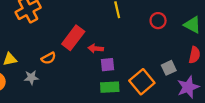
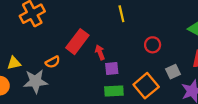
red circle: (158, 21) -> (153, 45), moved
red arrow: (96, 48) -> (100, 52), turned 64
gray star: (31, 77) -> (35, 81), size x1.6

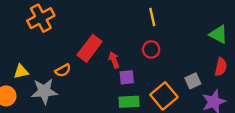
yellow line: (121, 14) -> (152, 17), moved
red circle: (153, 45) -> (151, 49), moved

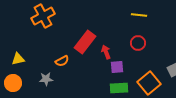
yellow line: (152, 17) -> (139, 15), turned -70
yellow triangle: (21, 72) -> (18, 59), moved
gray star: (44, 91) -> (46, 79), size x0.6

